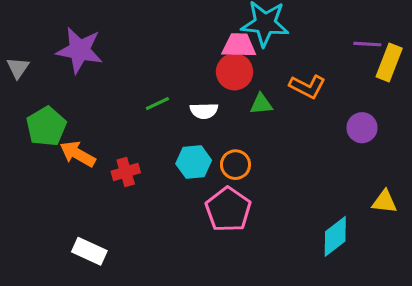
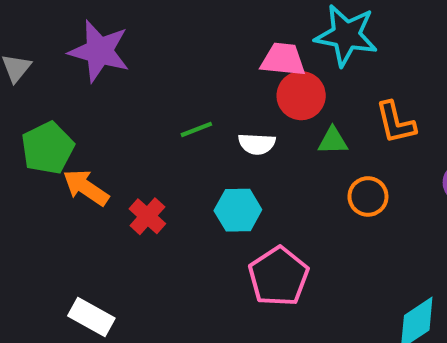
pink trapezoid: (239, 45) -> (283, 60), moved
orange L-shape: (307, 86) -> (396, 123), turned 45
orange circle: (235, 165) -> (368, 196), moved
red cross: (126, 172) -> (147, 216), turned -36

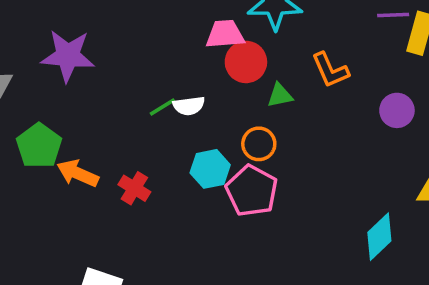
white semicircle: (257, 144) -> (189, 106), moved
orange circle: (368, 196) -> (259, 144), moved
pink pentagon: (279, 276) -> (252, 191), moved

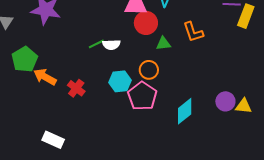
purple circle: (397, 110) -> (225, 101), moved
cyan diamond: (379, 237) -> (185, 111), moved

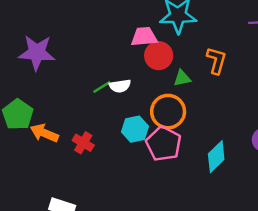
orange L-shape: (193, 32) -> (216, 61), turned -140
orange circle: (149, 70) -> (168, 112), size x1.5

